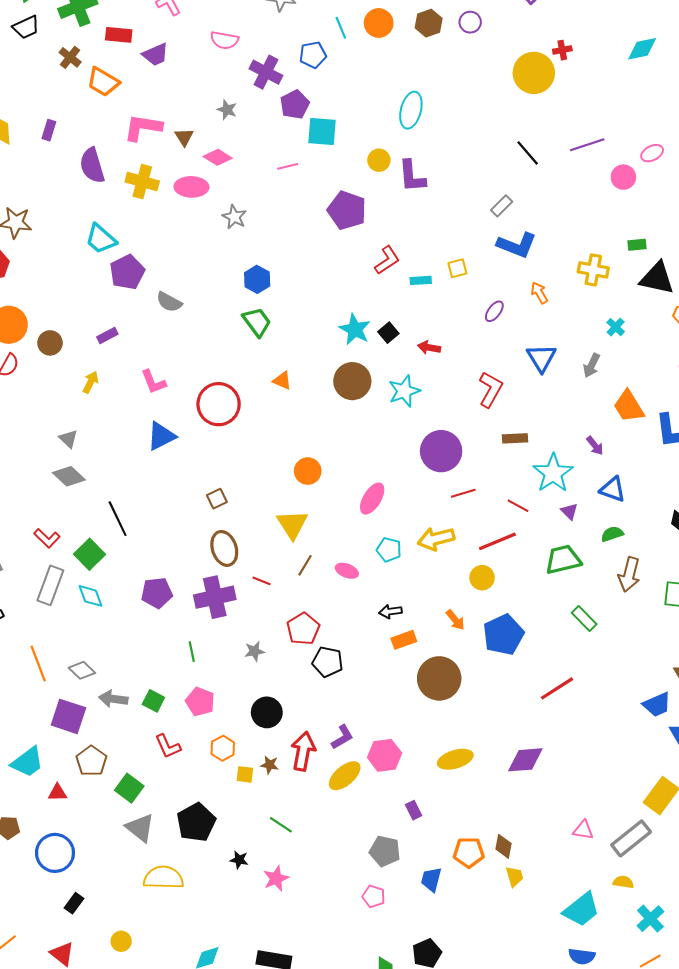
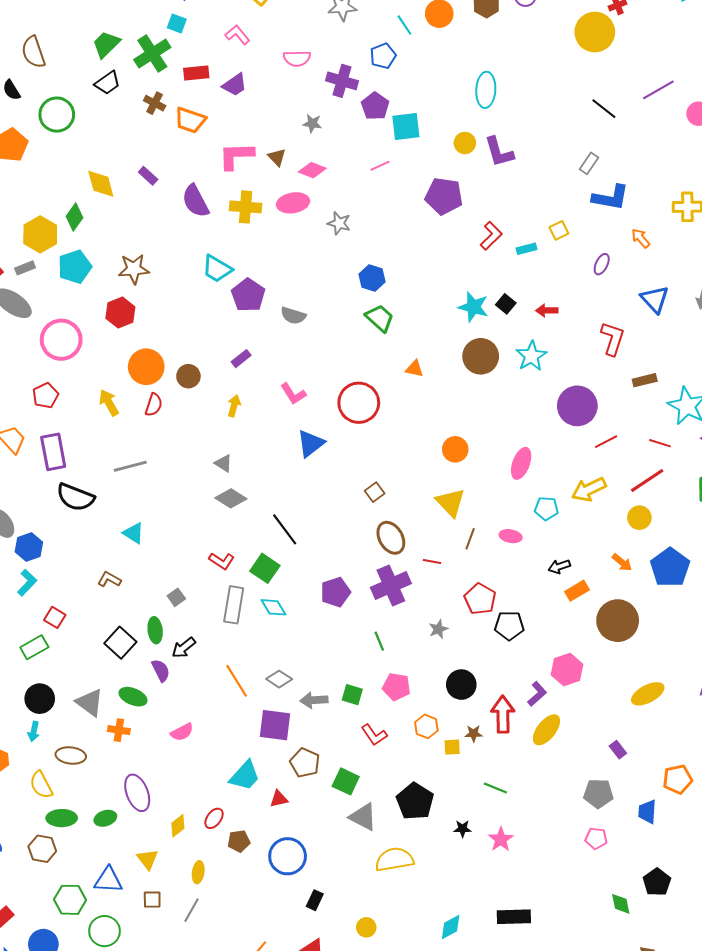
purple rectangle: (49, 130) -> (148, 176), turned -54
pink hexagon: (385, 755) -> (567, 670), moved

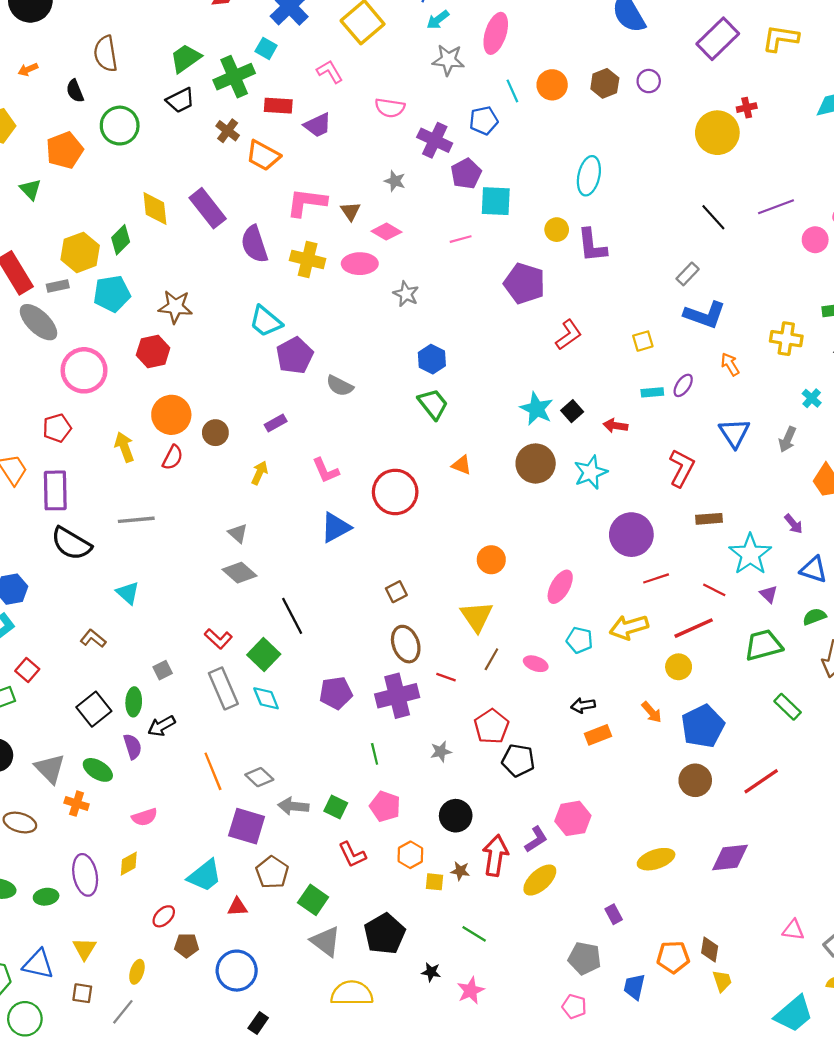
purple rectangle: (148, 176) -> (208, 208), size x1.8
cyan rectangle: (527, 249) -> (652, 392), moved
gray rectangle: (234, 605) -> (223, 688), turned -42
brown circle: (618, 621) -> (695, 780), moved, size x0.7
yellow diamond: (178, 826) -> (129, 864), moved

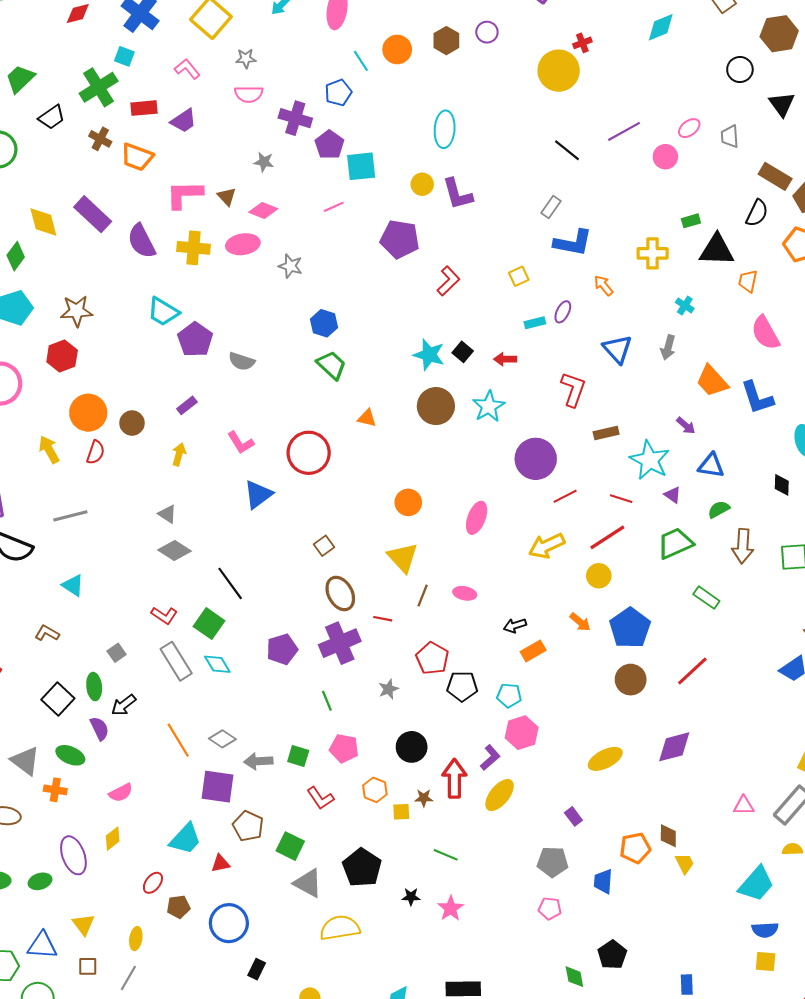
green trapezoid: (186, 58) -> (20, 79), moved
gray star: (448, 60) -> (246, 58), moved, size x0.7
cyan pentagon: (579, 640) -> (509, 695), moved

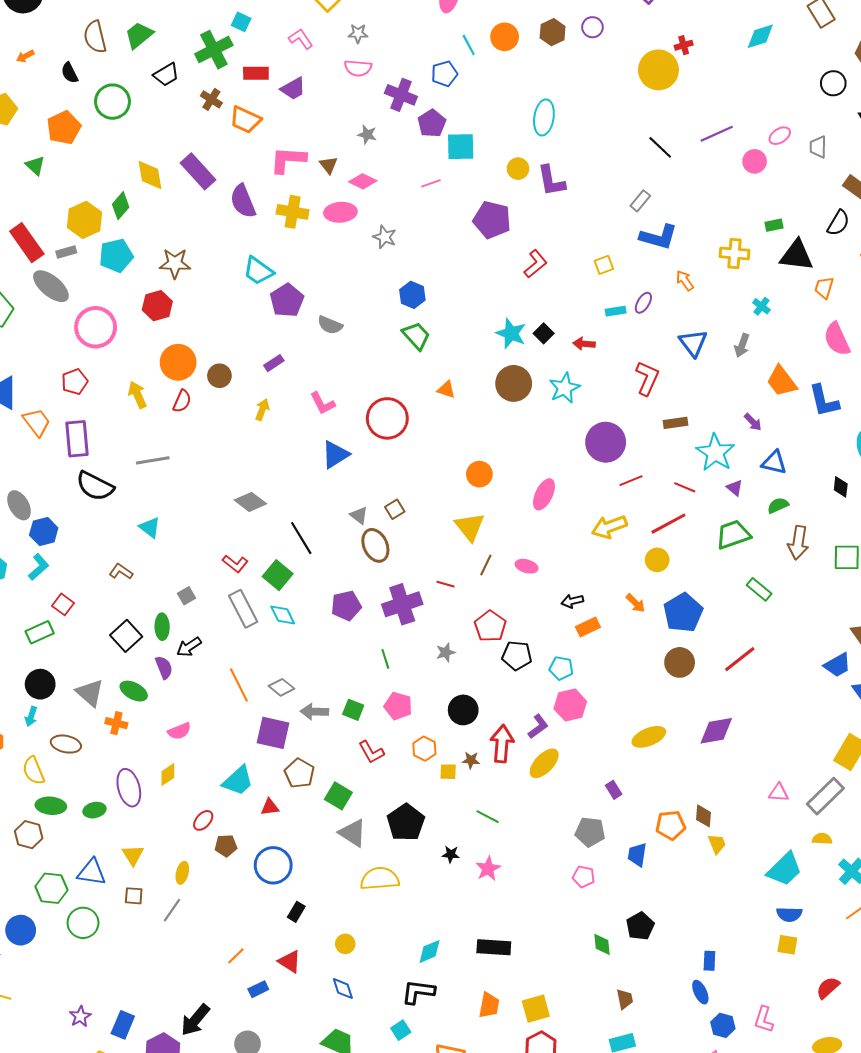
gray triangle: (167, 514) -> (359, 515), moved
brown ellipse: (340, 594) -> (375, 545), moved

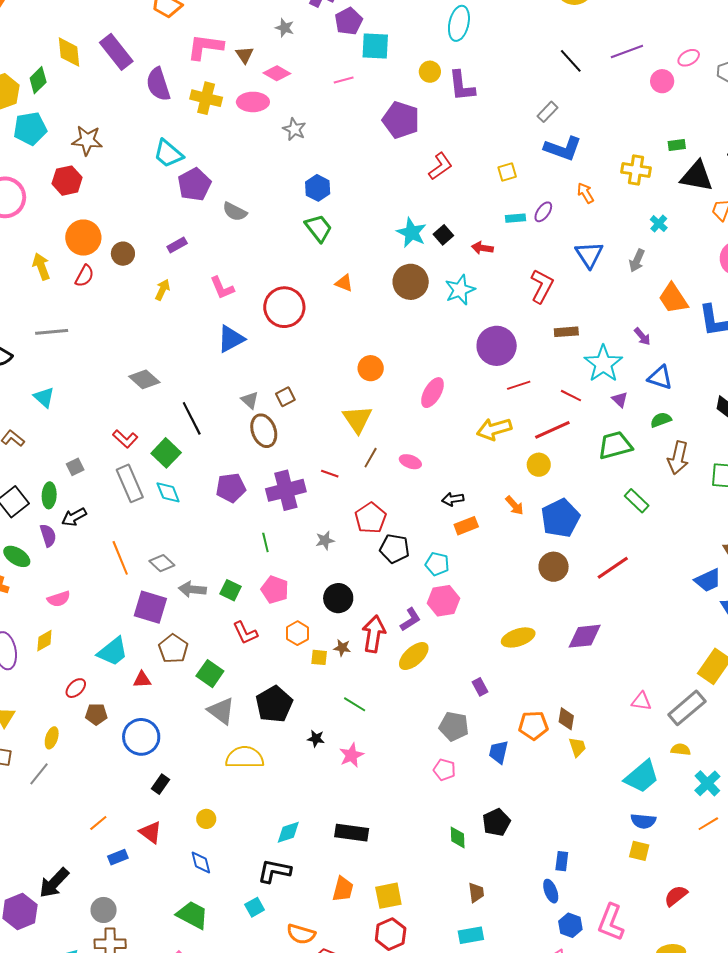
pink L-shape: (764, 1019) -> (611, 922), size x1.4

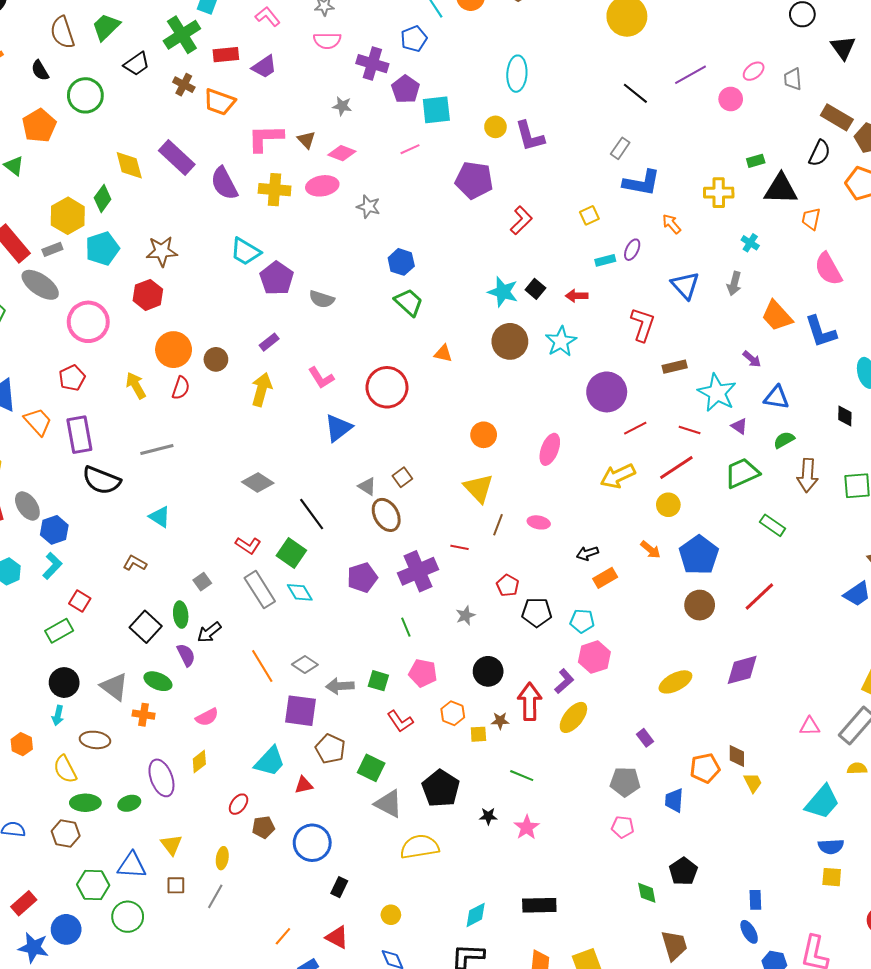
yellow arrow: (162, 290) -> (262, 389), size x1.5
red pentagon: (370, 518) -> (508, 585), size x0.7
brown trapezoid: (476, 893) -> (674, 945), size x1.5

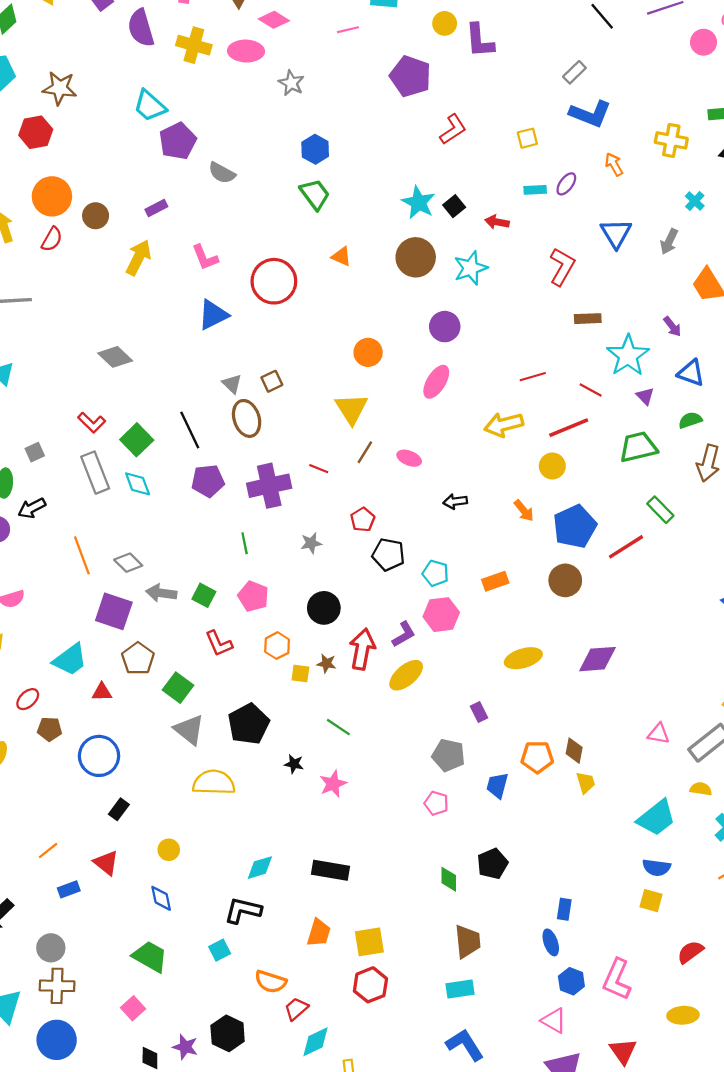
purple circle: (607, 392) -> (445, 327), moved, size x0.7
black line: (312, 514) -> (190, 430), moved
orange rectangle: (605, 578) -> (495, 581), moved
red line: (759, 596) -> (626, 547), moved

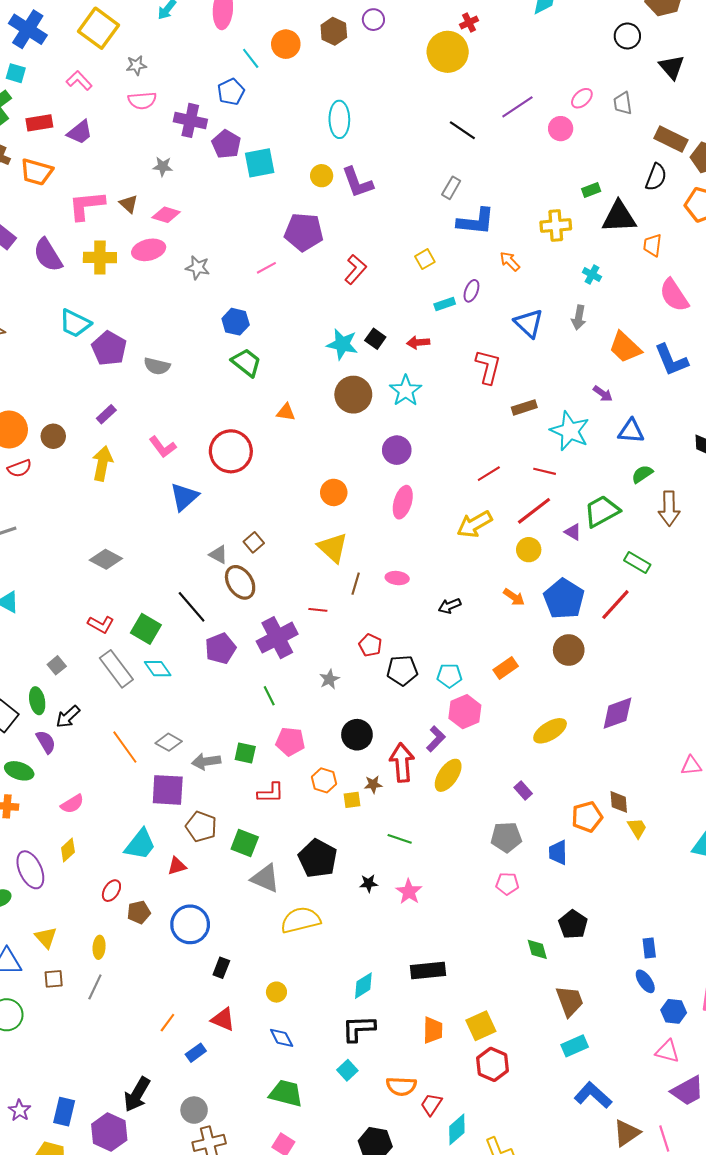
pink line: (348, 30) -> (266, 268), moved
red semicircle: (52, 239) -> (19, 468), turned 55
purple triangle: (645, 396) -> (573, 532), moved
red L-shape: (219, 643) -> (271, 793), turned -52

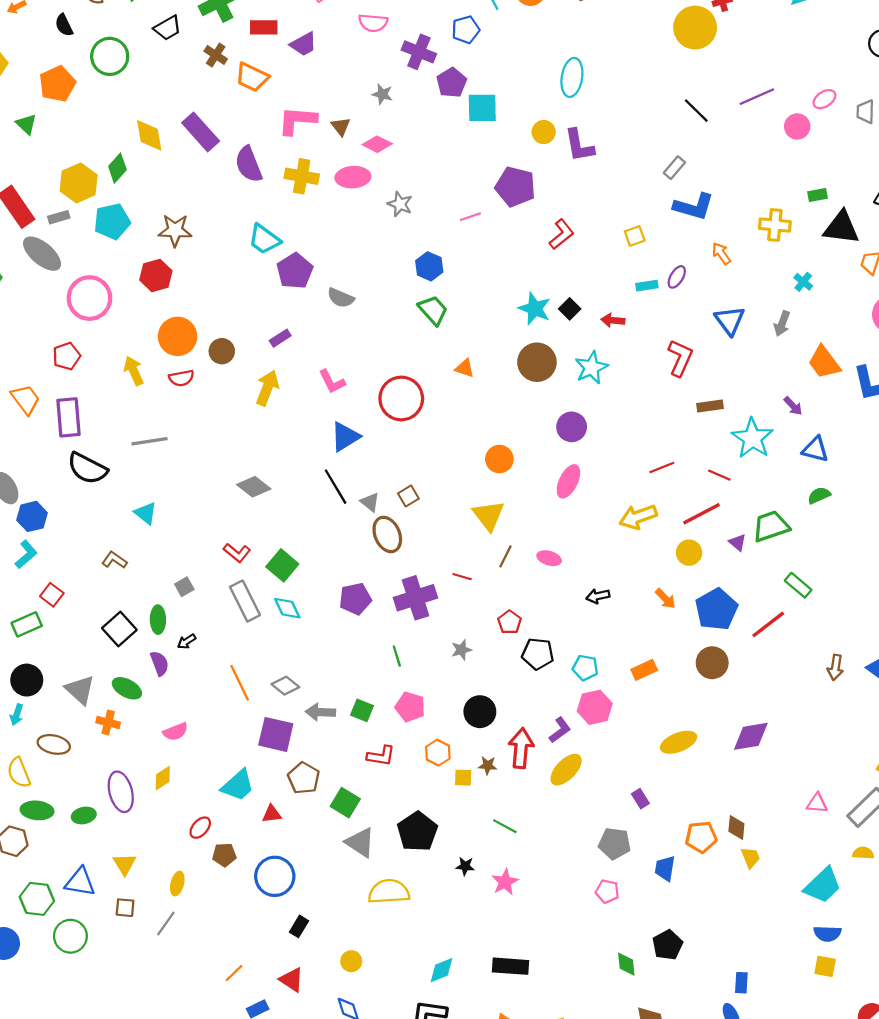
brown arrow: (669, 508) -> (835, 667), moved, size x0.7
black line: (192, 607) -> (336, 487), moved
black arrow: (68, 717) -> (187, 641), size x0.7

